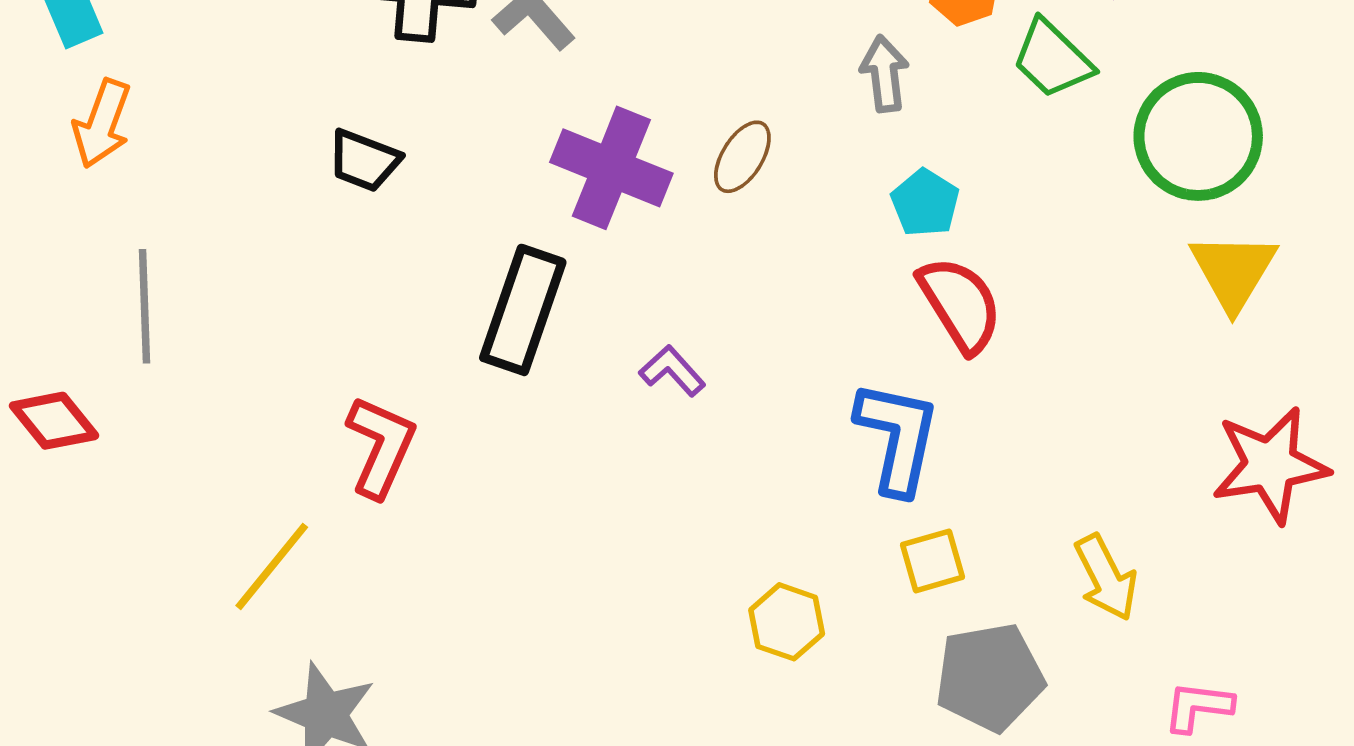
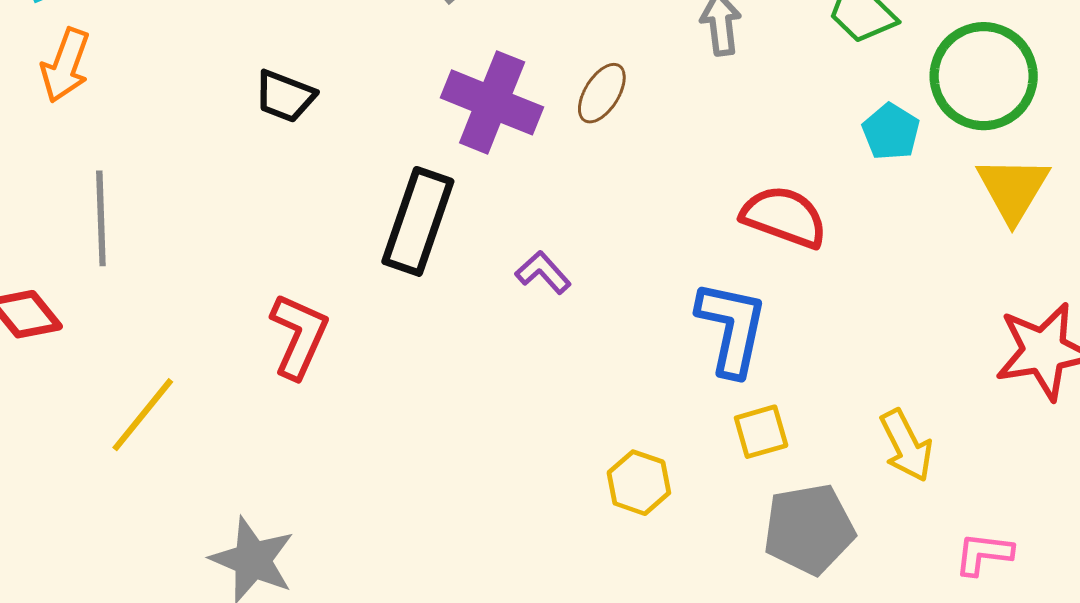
cyan pentagon: (925, 203) -> (891, 132), moved
red semicircle: (960, 304) -> (784, 217), turned -38
yellow line: (272, 566) -> (143, 415), moved

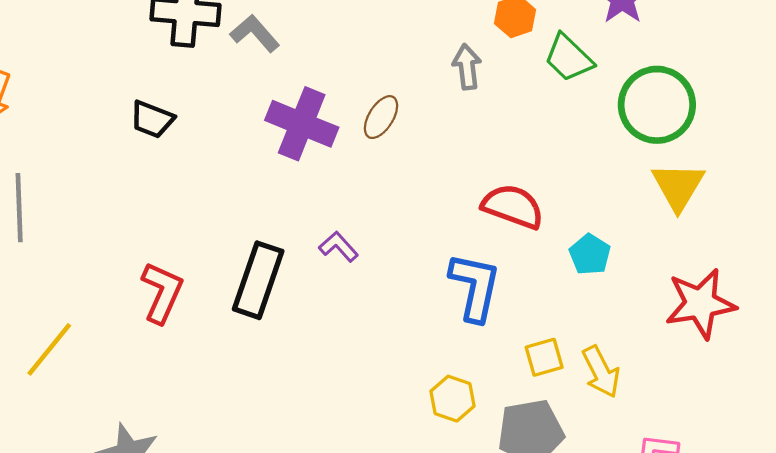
cyan pentagon: (891, 132) -> (590, 254), moved
black rectangle: (418, 221) -> (258, 280), moved
yellow square: (761, 432) -> (544, 357), moved
yellow hexagon: (639, 483) -> (452, 399), moved

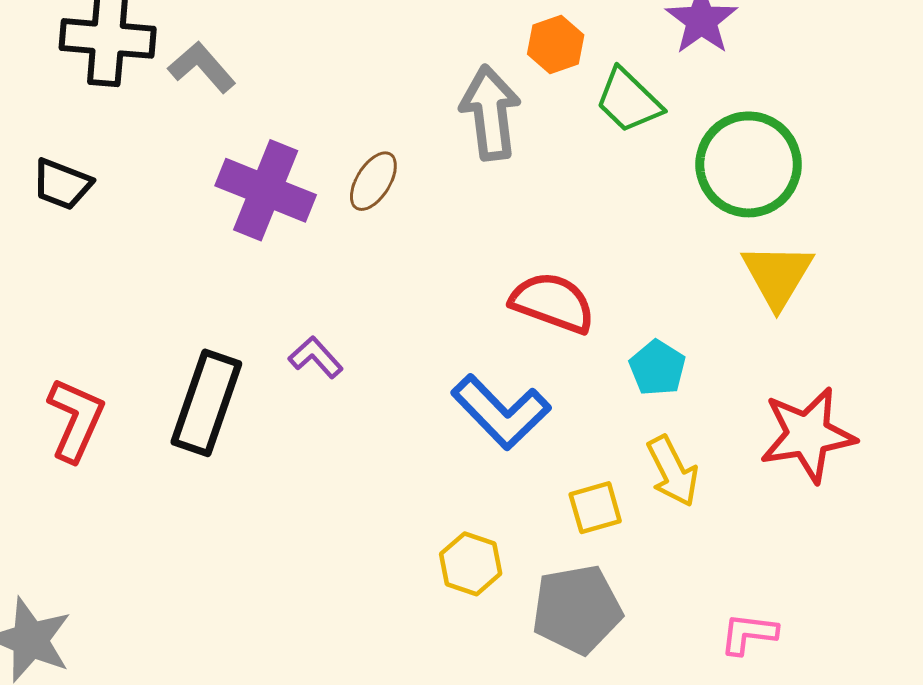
gray arrow: (467, 67) -> (490, 113), size x1.5
blue L-shape: (475, 287) -> (501, 412), turned 124
yellow arrow: (601, 372) -> (673, 471), moved

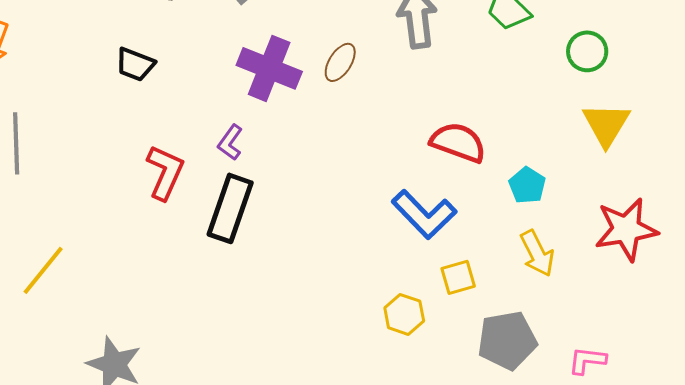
green circle: (749, 164) -> (587, 51), size x0.6
purple L-shape: (316, 357) -> (230, 142), moved, turned -102
red L-shape: (76, 420) -> (165, 172), moved
yellow square: (595, 508) -> (458, 277), moved
gray pentagon: (577, 609) -> (507, 340), moved

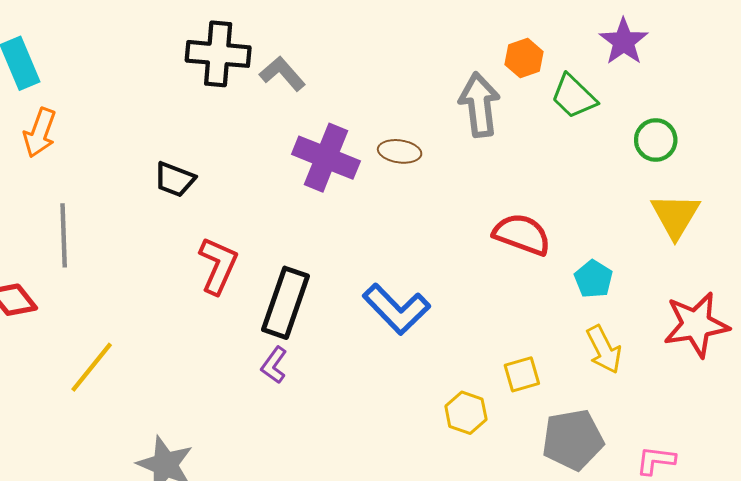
brown ellipse: (340, 62) -> (400, 151), turned 66
black trapezoid: (135, 64) -> (175, 179), moved
purple L-shape: (230, 142) -> (274, 365), moved
blue L-shape: (424, 214) -> (396, 309), moved

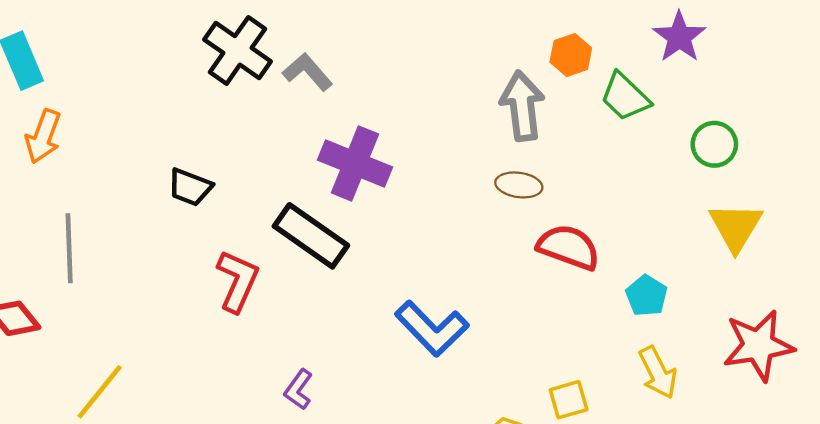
black cross: (218, 54) -> (237, 50), turned 30
brown ellipse: (400, 151) -> (519, 185), moved
black rectangle: (286, 303) -> (311, 236), moved, turned -74

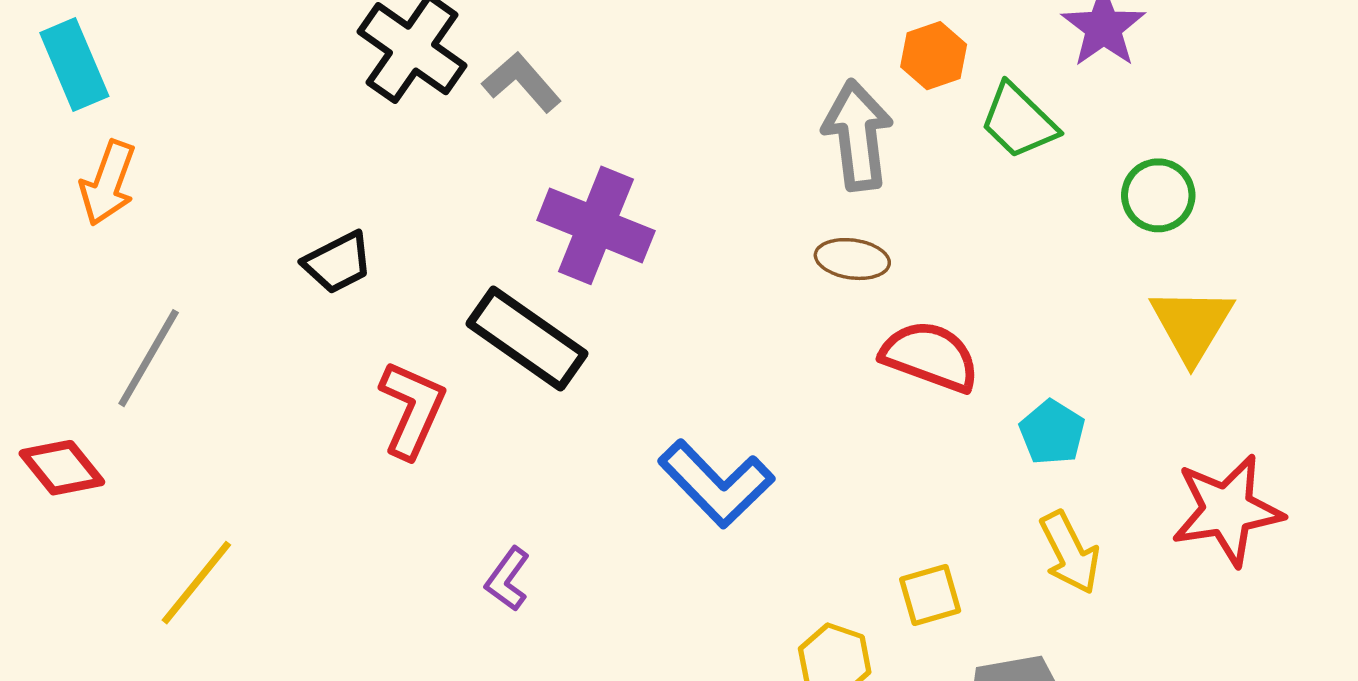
black trapezoid: (190, 187) -> (338, 263), turned -48
gray line: (69, 248) -> (149, 358), turned 32

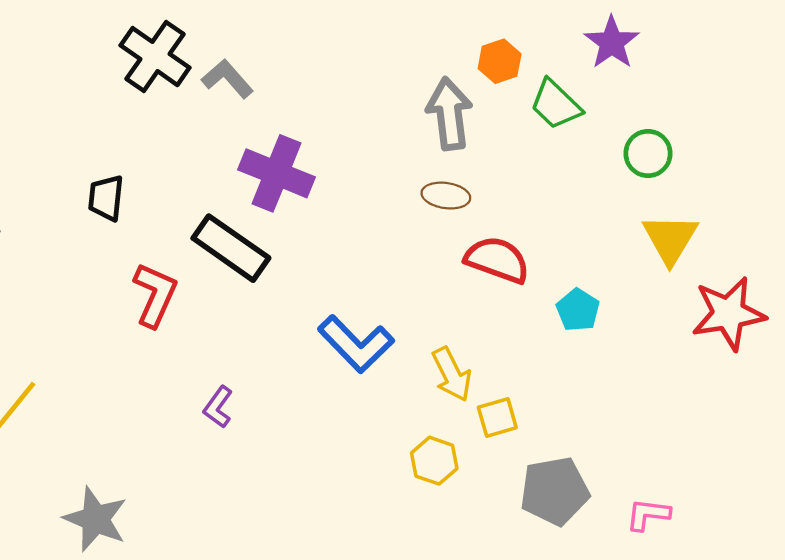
black trapezoid: (338, 263) -> (106, 198), turned 123
red star: (1227, 510) -> (729, 314), moved
yellow arrow: (1070, 553) -> (452, 374), moved

